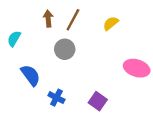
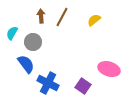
gray circle: (65, 49) -> (33, 42), moved
pink ellipse: (137, 68) -> (109, 69), moved
blue cross: (56, 98) -> (48, 83), size x1.5

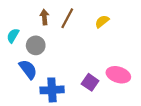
blue cross: (48, 83) -> (52, 90), turned -30
purple square: (83, 86) -> (90, 82), moved

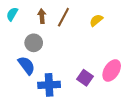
cyan semicircle: (13, 36) -> (12, 14), moved
pink ellipse: (118, 75) -> (112, 71), turned -75

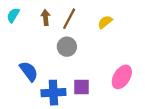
gray circle: (34, 43) -> (67, 47), moved
purple square: (85, 78) -> (81, 87), moved, turned -35

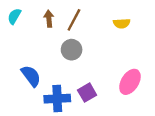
yellow semicircle: (105, 22) -> (122, 23), moved, turned -144
purple square: (81, 87) -> (87, 93), turned -30

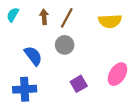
yellow semicircle: (122, 23) -> (110, 21), size x1.5
blue semicircle: (31, 76) -> (33, 56), moved
blue cross: (57, 99) -> (25, 89), moved

